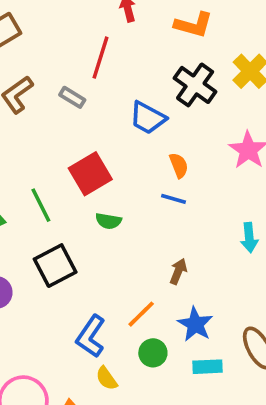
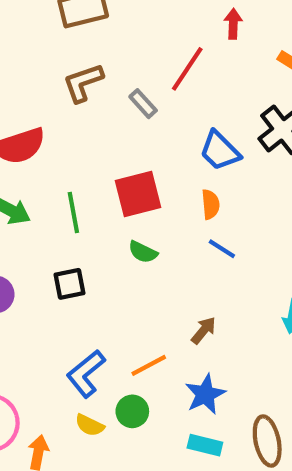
orange semicircle: (179, 165) -> (210, 204), moved
black square: (55, 266) -> (70, 284), size x0.7
green circle: (153, 353) -> (132, 411), moved
yellow semicircle: (107, 378) -> (90, 425), turned -45

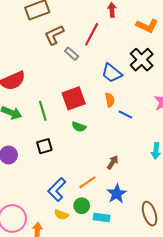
brown L-shape: (83, 83) -> (54, 35), moved
blue line: (222, 249) -> (125, 114), moved
cyan rectangle: (205, 445) -> (102, 217), moved

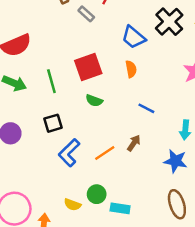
blue line: (125, 114) -> (146, 108), moved
orange line: (87, 182) -> (105, 153), moved
blue L-shape: (57, 189) -> (69, 153), moved
blue star: (117, 194) -> (175, 161), moved, turned -30

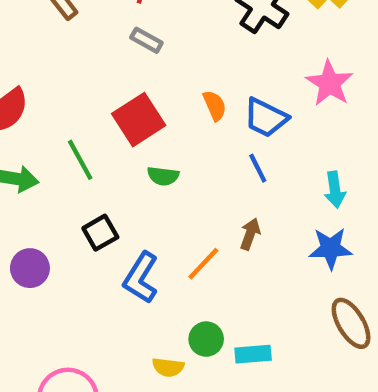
gray rectangle: (86, 14) -> (146, 40), moved
blue trapezoid: (134, 37) -> (266, 118), moved
blue line: (146, 108) -> (258, 168), turned 49

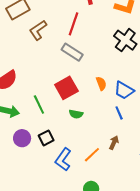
gray rectangle: (146, 40) -> (72, 52), size x1.5
purple circle: (30, 268) -> (22, 138), moved

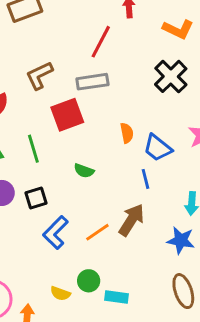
brown L-shape: (38, 30) -> (39, 75), moved
gray rectangle: (72, 52) -> (92, 82), turned -50
red square: (66, 88) -> (67, 115), moved
brown arrow: (114, 143) -> (131, 220), size x1.6

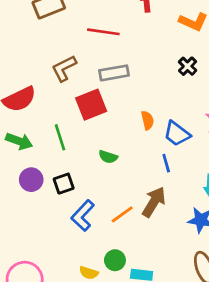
red line: (101, 42) -> (103, 32), moved, turned 72
black cross: (171, 76) -> (188, 66), size x0.6

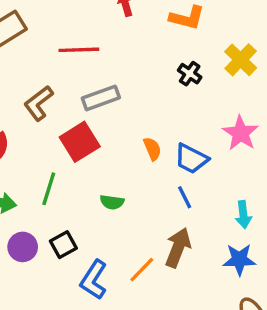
green line: (60, 137) -> (49, 189), turned 45

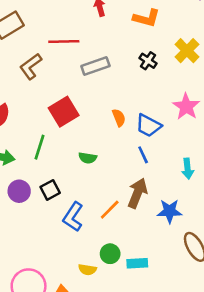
gray rectangle: (101, 98) -> (95, 66), moved
brown L-shape: (39, 103) -> (31, 66), moved
blue star: (239, 260) -> (170, 211), moved

